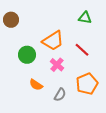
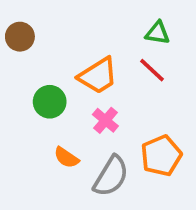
red line: (82, 50) -> (152, 70), moved
gray semicircle: (60, 95) -> (111, 176), size x1.6

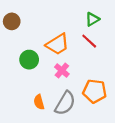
green triangle: (158, 33) -> (92, 19), turned -40
orange pentagon: (161, 156) -> (95, 91), turned 30
orange semicircle: (66, 158) -> (39, 102), moved, turned 40

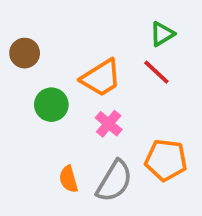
brown circle: (12, 21) -> (25, 53), moved

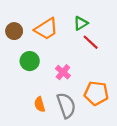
green triangle: (162, 34) -> (81, 23), moved
orange trapezoid: (101, 78) -> (46, 29), moved
gray semicircle: (114, 181) -> (66, 105), turned -50

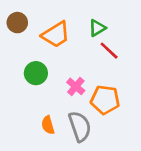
brown circle: (14, 31) -> (17, 23), moved
orange pentagon: (96, 93) -> (105, 100), moved

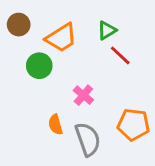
green circle: (36, 73) -> (39, 66), moved
orange pentagon: (105, 100) -> (133, 125), moved
orange semicircle: (48, 125) -> (55, 125), moved

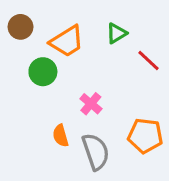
red line: (120, 55) -> (148, 60), moved

